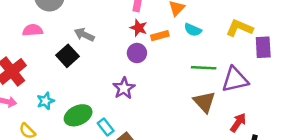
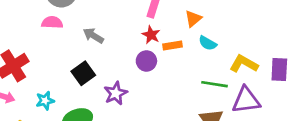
yellow L-shape: (239, 28) -> (244, 64), moved
pink semicircle: (33, 30) -> (52, 22), moved
black square: (68, 56) -> (83, 73), moved
purple star: (124, 88) -> (116, 93), moved

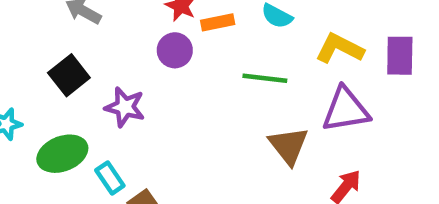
green line: (215, 84) -> (265, 78), moved
purple star: (116, 93) -> (125, 107), turned -30

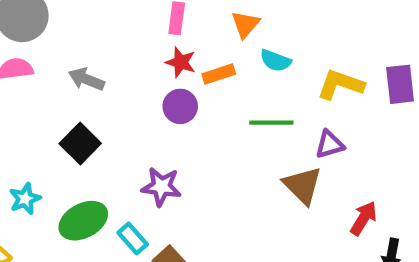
purple star: (125, 107) -> (161, 187), moved
purple triangle: (346, 110) -> (330, 145), moved, size x0.6

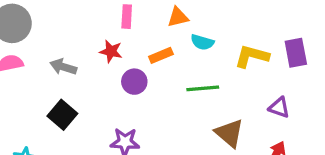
orange triangle: (245, 24) -> (178, 17), turned 40
red star: (181, 62) -> (111, 51), moved
purple triangle: (330, 145) -> (279, 107), moved, turned 40

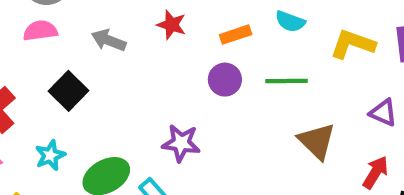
purple circle: (134, 82) -> (225, 80), moved
black square: (62, 115) -> (68, 91), moved

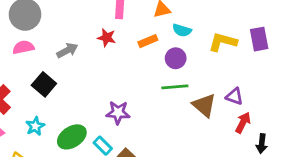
gray arrow: (109, 40) -> (67, 50), turned 135
purple circle: (225, 80) -> (176, 58), moved
green line: (286, 81) -> (175, 87), moved
purple triangle: (383, 113) -> (234, 96), moved

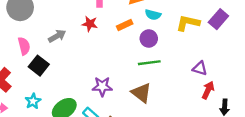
purple rectangle: (259, 39) -> (218, 19), turned 54
pink semicircle: (23, 47) -> (24, 46), moved, turned 90
brown triangle: (204, 105) -> (141, 93), moved

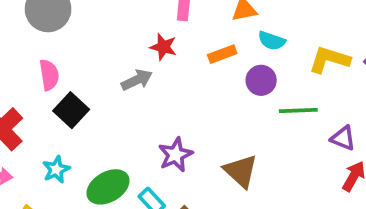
gray arrow: (57, 36) -> (137, 80), moved
green line: (149, 63) -> (298, 111), moved
purple star: (102, 86) -> (175, 155), turned -30

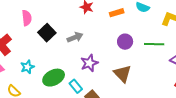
gray arrow: (137, 80) -> (75, 37), moved
purple circle: (261, 80) -> (125, 42), moved
black square: (71, 110) -> (47, 33), moved

